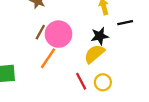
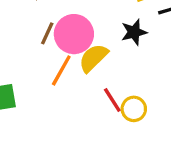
yellow semicircle: (94, 54) -> (93, 58), moved
yellow circle: (103, 82) -> (134, 109), moved

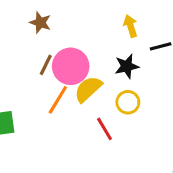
yellow circle: (134, 109) -> (128, 102), moved

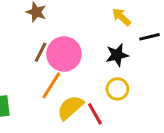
yellow arrow: (131, 26) -> (121, 17), turned -30
yellow semicircle: (88, 89) -> (70, 108), moved

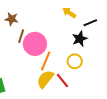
brown line: (41, 52) -> (21, 36), moved
black star: (117, 55) -> (80, 39), moved
orange line: (51, 85) -> (46, 61), moved

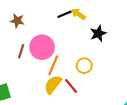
black line: (90, 23) -> (65, 14), moved
brown line: (21, 36) -> (21, 51), moved
black star: (80, 39) -> (98, 33), moved

